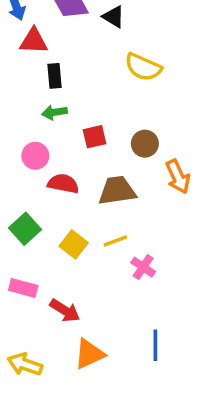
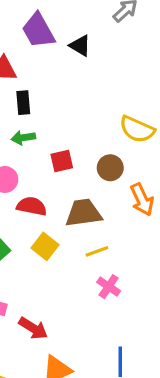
yellow semicircle: (143, 67) -> (137, 129), moved
yellow line: (115, 241) -> (97, 251), moved
yellow square: (74, 244) -> (45, 246), moved

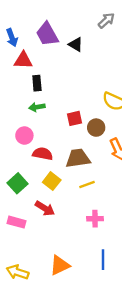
red square: (62, 161) -> (75, 118), moved
pink cross: (109, 287) -> (95, 219), moved, turned -35
red arrow: (33, 328) -> (45, 208), moved

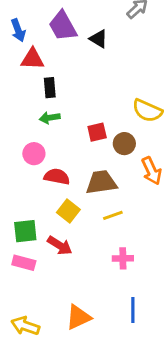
green square: (18, 183) -> (25, 231), moved, turned 36

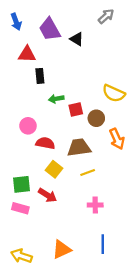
blue arrow: (18, 30) -> (16, 22), moved
green arrow: (50, 118) -> (56, 99), moved

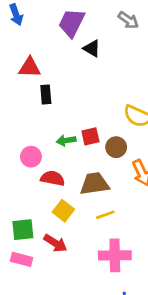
gray arrow: (106, 16) -> (128, 20), turned 77
blue arrow: (16, 22) -> (16, 15), moved
purple trapezoid: (50, 29) -> (72, 23), moved, turned 55
green arrow: (56, 99) -> (66, 140), moved
pink cross: (95, 205) -> (115, 255), size x1.6

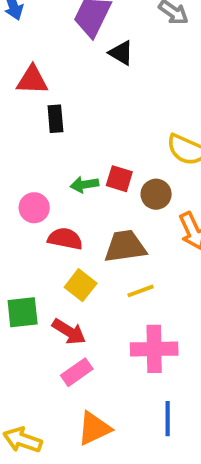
red square: (90, 136) -> (119, 179), turned 30
pink rectangle: (22, 259) -> (77, 372), moved, turned -50

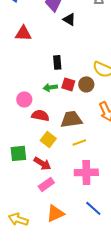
black rectangle: (55, 119) -> (57, 62), moved
brown circle: (156, 194) -> (86, 84), moved
blue line: (168, 419) -> (93, 208), turned -48

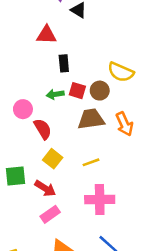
red triangle: (23, 33) -> (46, 35), moved
red semicircle: (40, 115) -> (43, 129), turned 48
brown trapezoid: (71, 119) -> (91, 119), moved

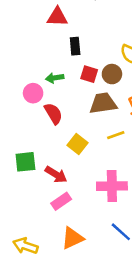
green arrow: (55, 94) -> (55, 78), moved
yellow square: (53, 159) -> (78, 144), moved
yellow line: (91, 162) -> (116, 135), moved

